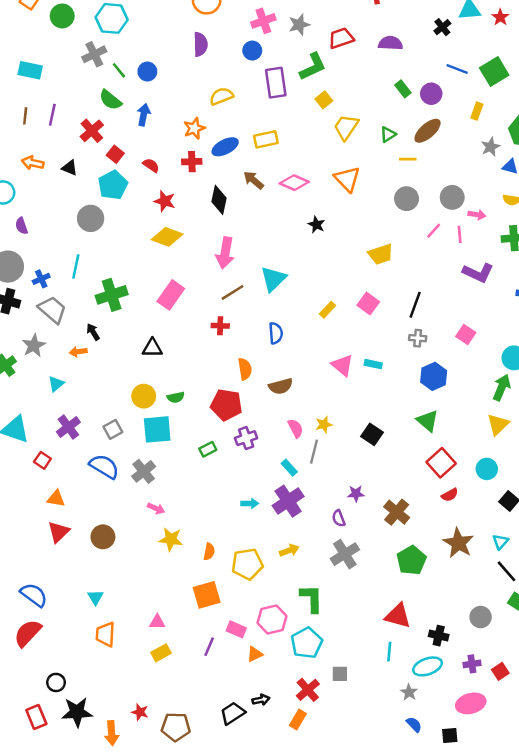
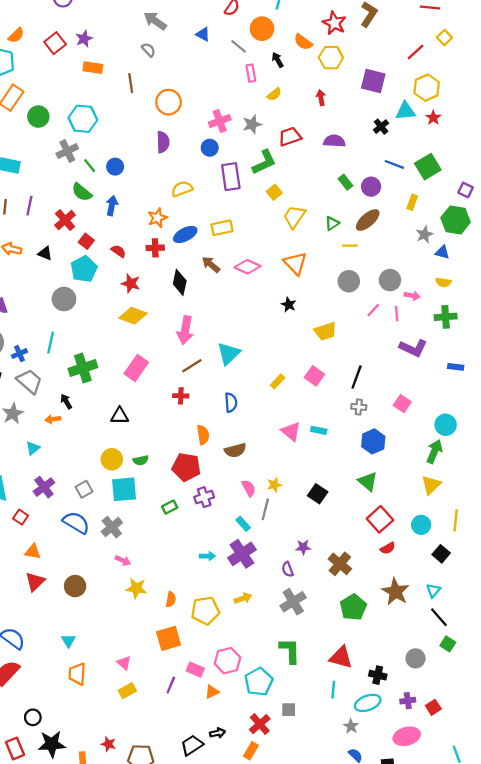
black star: (316, 225) -> (289, 305), moved
green L-shape: (312, 599) -> (290, 651), moved
pink triangle: (157, 622) -> (124, 663), turned 40

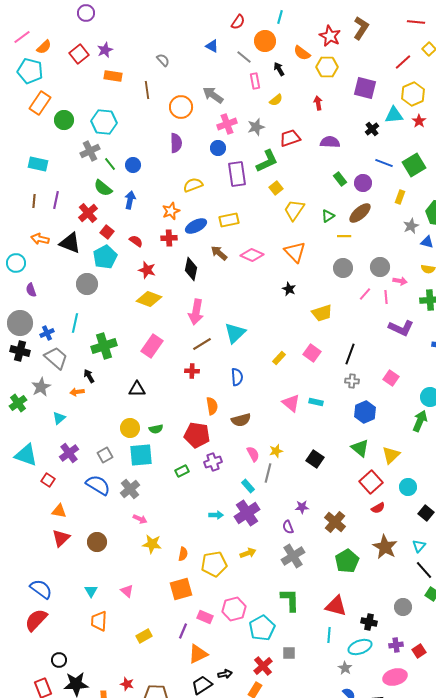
gray arrow: (155, 21) -> (213, 95), moved
black triangle: (45, 253) -> (70, 243), size x1.6
yellow triangle: (431, 485) -> (391, 455), moved
pink triangle: (124, 663) -> (127, 591), moved
orange triangle: (212, 692) -> (198, 654), moved, size x1.5

